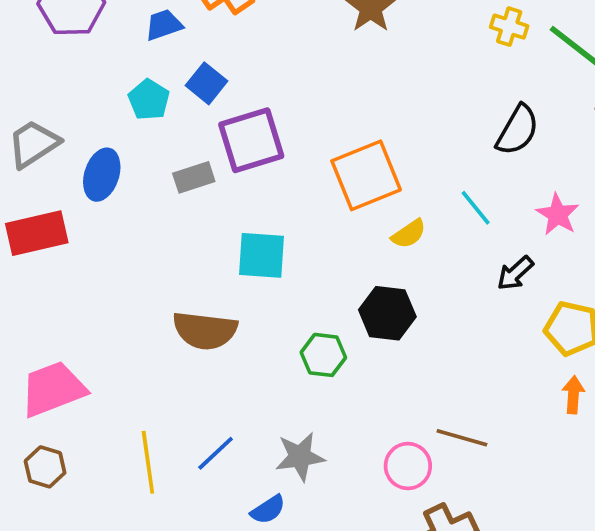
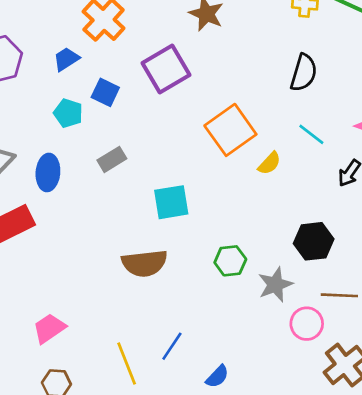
black semicircle: (518, 130) -> (304, 73), moved
purple square: (251, 140) -> (166, 69), moved
black hexagon: (387, 313) -> (314, 241), moved
pink trapezoid: (53, 389) -> (49, 328), size x0.7
gray star: (300, 457) -> (275, 285), moved

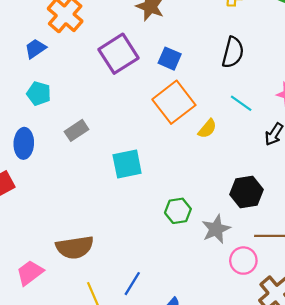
blue square: (105, 92) -> (170, 59), moved
brown semicircle: (145, 263) -> (75, 247), moved

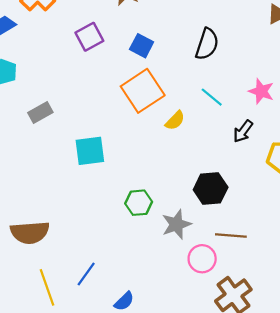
purple square: (118, 54) -> (89, 37), size x0.7

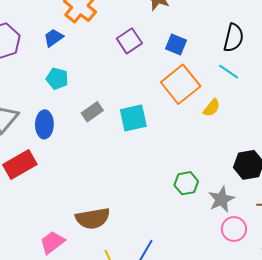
cyan line: (212, 97) -> (229, 72), moved
cyan square: (90, 151) -> (133, 118), moved
pink circle: (202, 259) -> (234, 229), moved

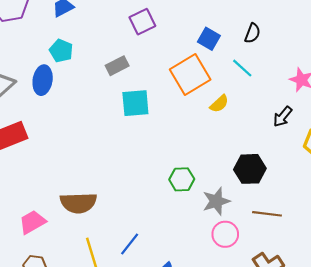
black semicircle: (234, 38) -> (252, 33), size x0.7
blue square: (176, 44) -> (209, 39), moved
gray rectangle: (92, 112) -> (117, 66), moved
blue ellipse: (44, 124) -> (43, 80), moved

